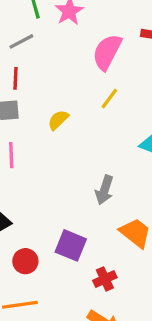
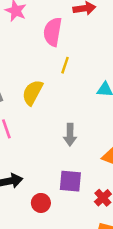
yellow semicircle: (58, 120) -> (33, 92), size x1.5
gray arrow: (104, 190) -> (70, 135), moved

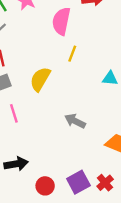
gray arrow: (70, 135) -> (75, 121), turned 114
purple square: (70, 181) -> (78, 182), moved, turned -35

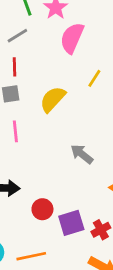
pink semicircle: (61, 21) -> (72, 38), moved
red circle: (45, 186) -> (42, 209), moved

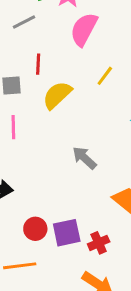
red line: (15, 67) -> (38, 64), moved
red circle: (42, 209) -> (35, 229), moved

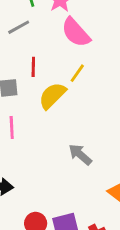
pink semicircle: (84, 29) -> (76, 32), turned -68
yellow line: (105, 76) -> (77, 73), moved

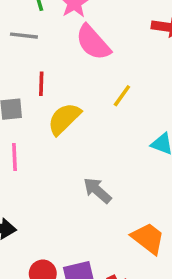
gray line: (19, 27) -> (24, 36), turned 35
yellow line: (77, 73) -> (122, 96), moved

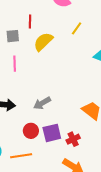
gray arrow: (97, 190) -> (42, 103), moved, turned -72

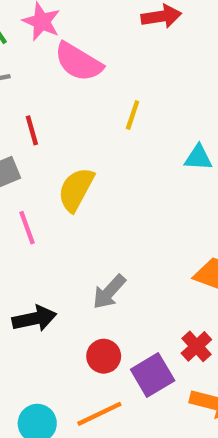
yellow semicircle: (43, 42) -> (76, 189), moved
purple square: (52, 133) -> (153, 375), moved

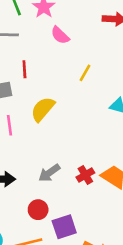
pink semicircle: (78, 62) -> (60, 35), size x0.7
red cross: (196, 346) -> (85, 175), moved

